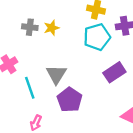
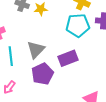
purple rectangle: (114, 72) -> (68, 58), moved

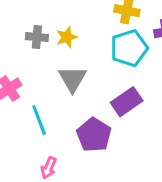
gray triangle: (36, 50) -> (73, 79), moved

